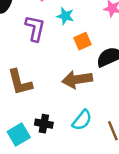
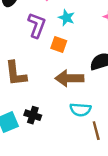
orange square: (83, 41) -> (59, 45), moved, turned 35
cyan semicircle: (82, 120) -> (80, 110), moved, turned 48

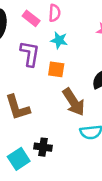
brown arrow: (69, 78) -> (74, 102), turned -112

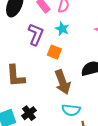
black cross: (43, 147) -> (29, 113), turned 32

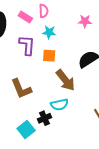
cyan semicircle: (71, 110) -> (59, 105), moved
black cross: (29, 113) -> (44, 118), turned 32

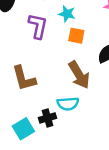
orange square: (49, 56) -> (76, 36), moved

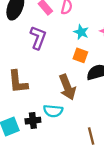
cyan star: (67, 14) -> (81, 32), moved
orange square: (76, 36) -> (80, 55), moved

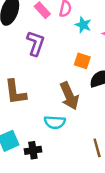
cyan star: (81, 32) -> (83, 25), moved
black cross: (33, 121) -> (33, 150), moved

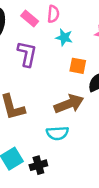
cyan star: (83, 25) -> (64, 37), moved
brown arrow: (69, 96) -> (69, 104), turned -80

